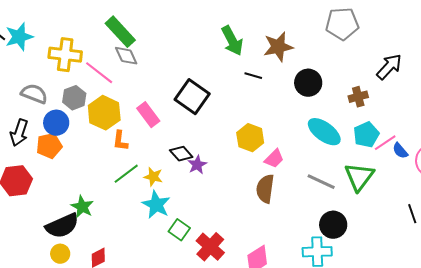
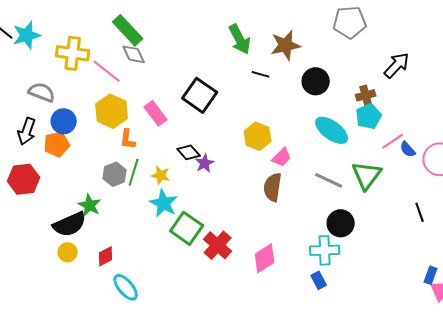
gray hexagon: (74, 98) -> (115, 174), moved
cyan pentagon: (366, 135) -> (369, 116), moved
green line: (126, 174) -> (134, 172), turned -36
green square: (179, 230) -> (187, 228), size x1.5

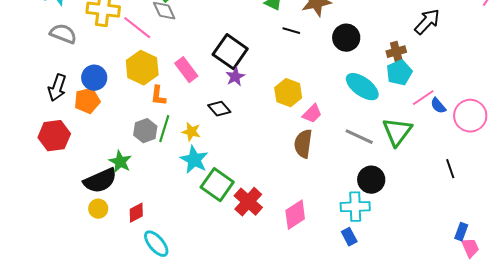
gray semicircle: (42, 92) -> (63, 34), moved
purple star: (205, 163) -> (235, 77), moved

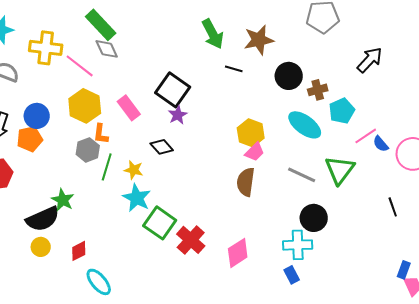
brown cross: (396, 52) -> (318, 90), moved
yellow hexagon: (288, 93) -> (251, 133), moved
gray hexagon: (145, 131) -> (88, 150), moved

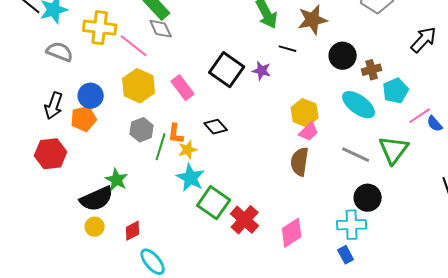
purple star: (178, 115) -> (262, 71), moved, turned -30
orange L-shape: (101, 134) -> (176, 134), moved
yellow star: (134, 170) -> (188, 150), turned -30

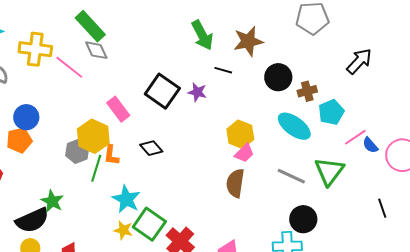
yellow hexagon: (139, 86) -> (93, 136), moved
yellow star: (188, 150) -> (123, 230), moved, turned 30

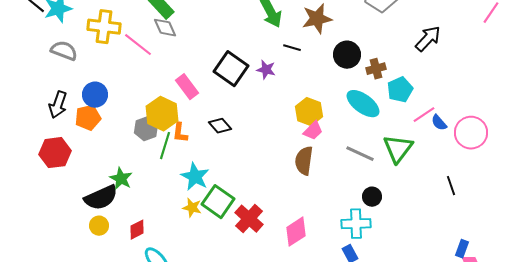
black circle: (303, 219) -> (372, 197), size x0.7

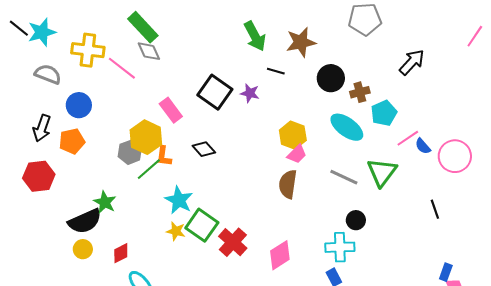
blue circle: (95, 95) -> (79, 105), moved
green line: (165, 146) -> (149, 169), turned 32

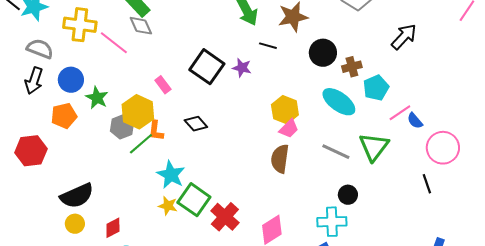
pink rectangle: (171, 110) -> (163, 85), size x0.7
black arrow: (42, 128) -> (34, 81), moved
pink circle: (455, 156) -> (443, 148), moved
green star: (105, 202) -> (97, 98), moved

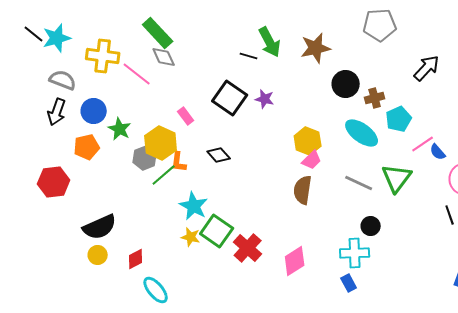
black line: (268, 46) -> (249, 56), moved

